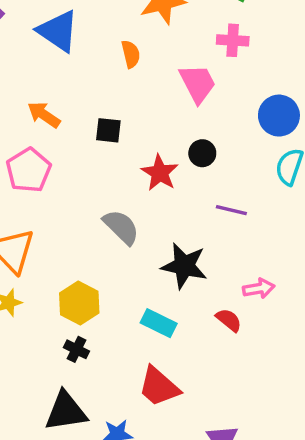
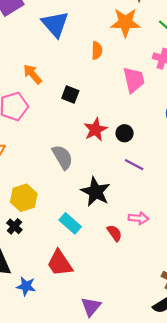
black circle: (202, 153) -> (125, 133), moved

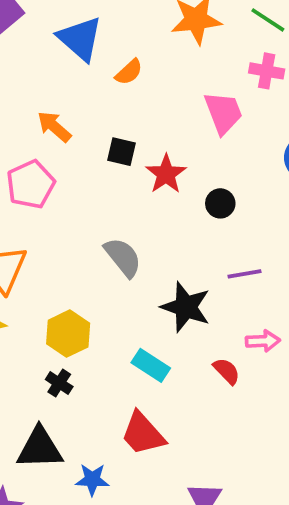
orange semicircle: (97, 50) -> (129, 72), moved, turned 54
red star: (95, 130) -> (166, 174), moved
purple line: (134, 165) -> (244, 274), moved, turned -30

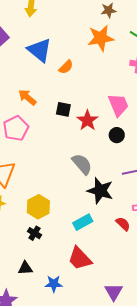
pink trapezoid: (223, 113) -> (118, 105), moved
gray semicircle: (123, 257) -> (82, 164), moved
cyan rectangle: (151, 365) -> (83, 222), turned -60
black triangle: (40, 448) -> (25, 268), size x0.6

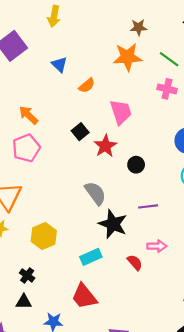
blue triangle: (40, 50) -> (59, 65), size x0.6
orange arrow: (27, 97) -> (28, 115), moved
pink trapezoid: (118, 105) -> (121, 112), moved
black square: (63, 109) -> (80, 132), turned 35
black cross: (34, 233) -> (27, 275), moved

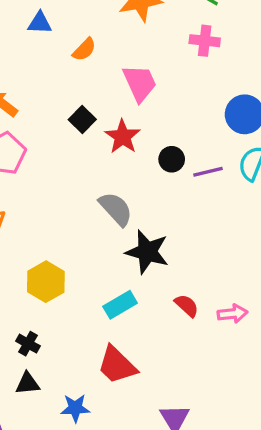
blue triangle: (59, 65) -> (40, 23), turned -35
purple line: (148, 206) -> (208, 172), moved
pink arrow: (157, 246) -> (232, 314), moved

